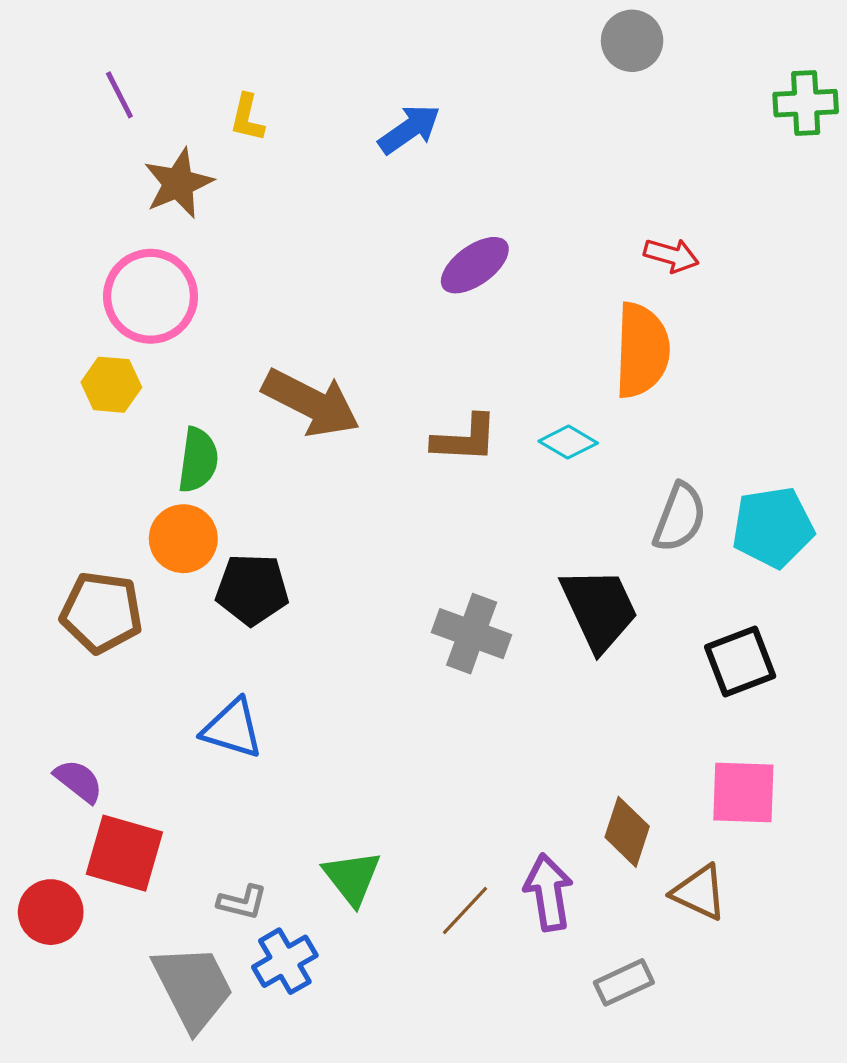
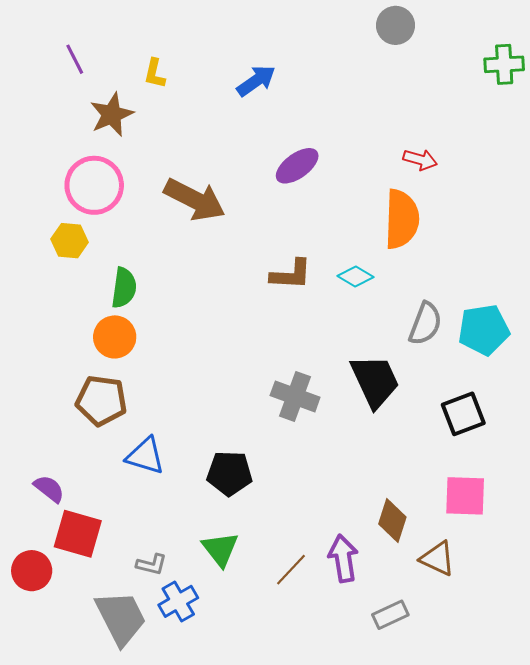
brown arrow: (311, 403) -> (195, 200), moved
black pentagon: (252, 589) -> (229, 473), moved
brown pentagon: (101, 612) -> (101, 401), moved

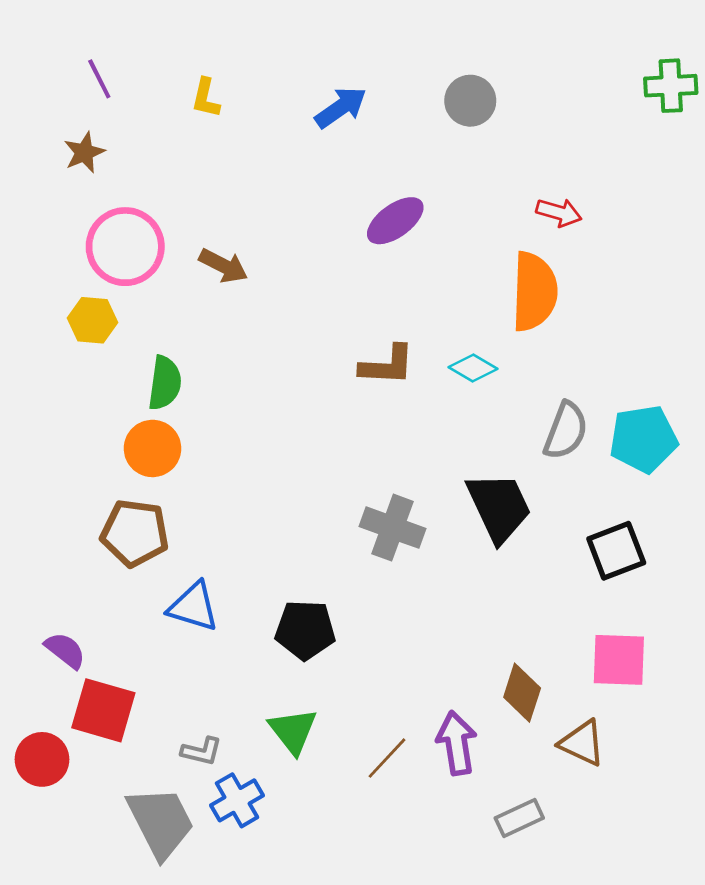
gray circle: (396, 25) -> (470, 101), moved
brown star: (112, 115) -> (84, 152), moved, size x0.7
brown arrow: (195, 200) -> (223, 266), moved, size x0.6

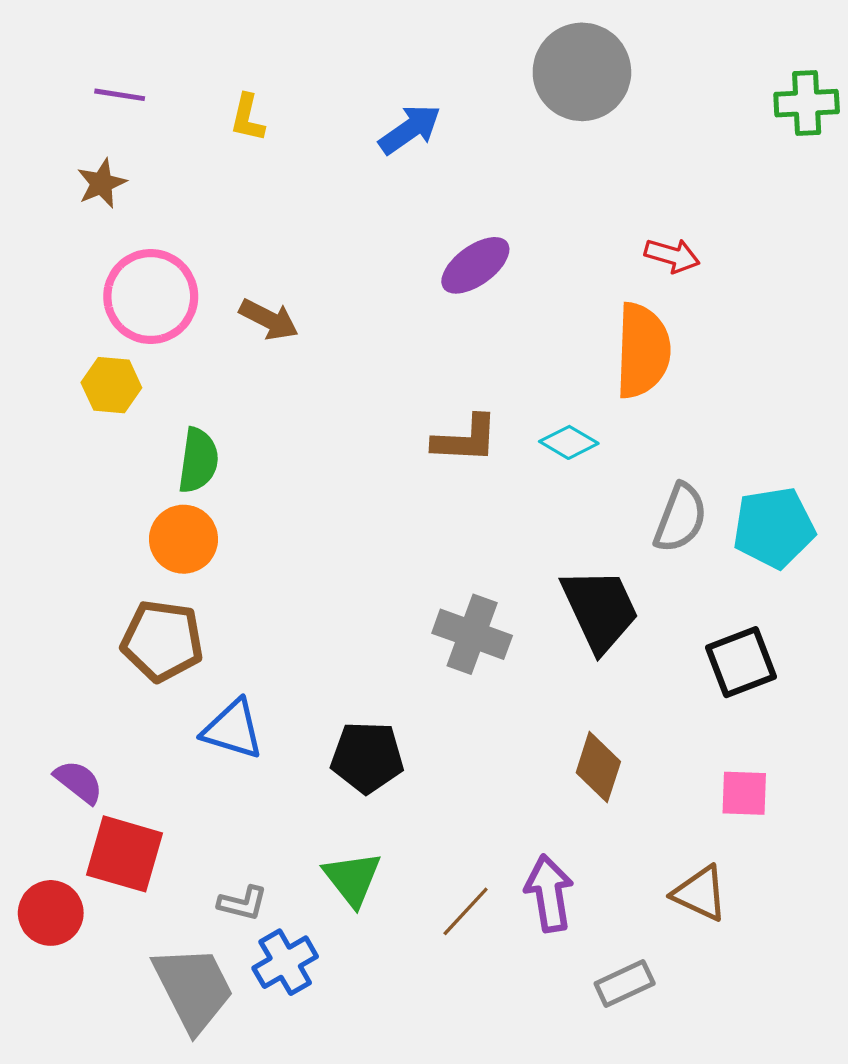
purple line: (99, 79) -> (120, 95), turned -54
gray circle: (470, 101) -> (582, 72), moved, size x1.6
pink square: (619, 660) -> (744, 793), size x0.7
brown diamond: (522, 693) -> (598, 767), moved

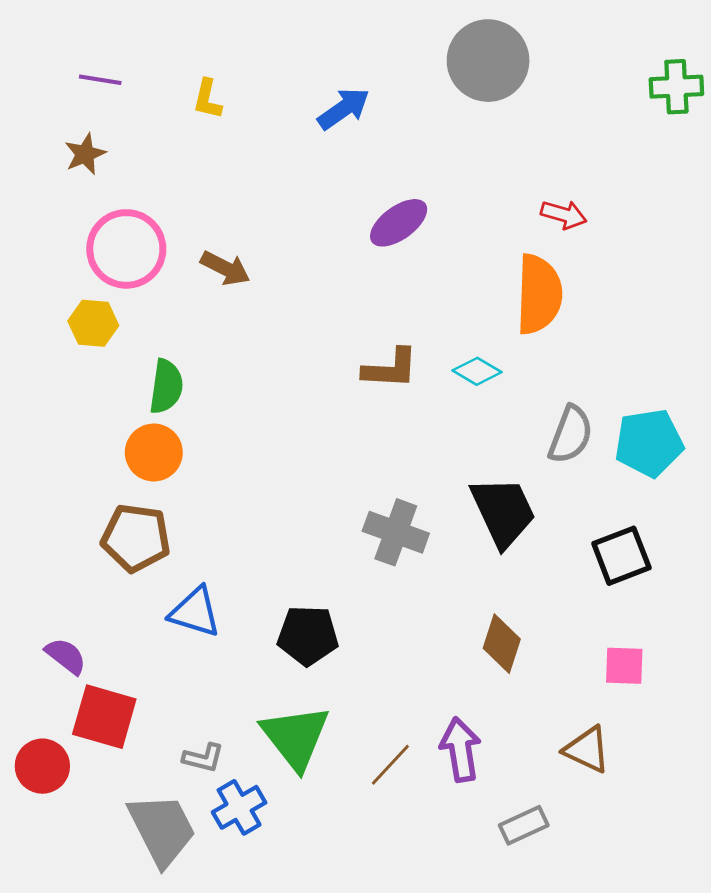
green triangle: (352, 879) -> (295, 737), size x1.4

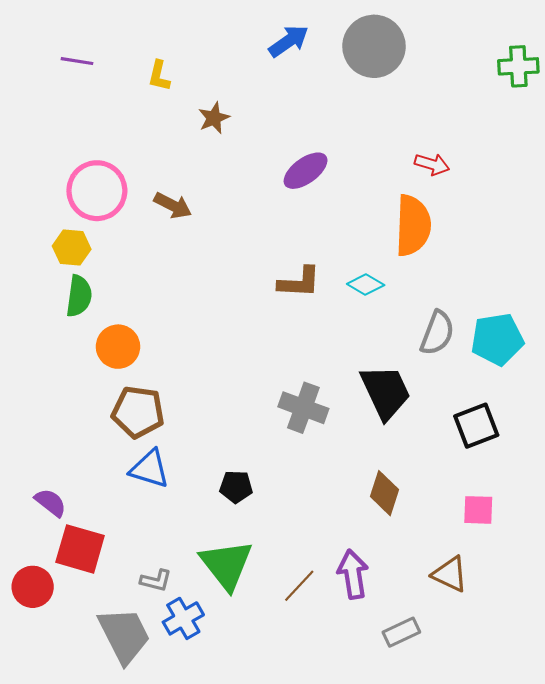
blue arrow: (344, 109) -> (289, 41), moved
brown star: (85, 154) -> (214, 118), moved
green semicircle: (166, 386) -> (79, 296), moved
brown pentagon: (136, 538) -> (138, 412), moved
black pentagon: (308, 635) -> (236, 487), size x0.7

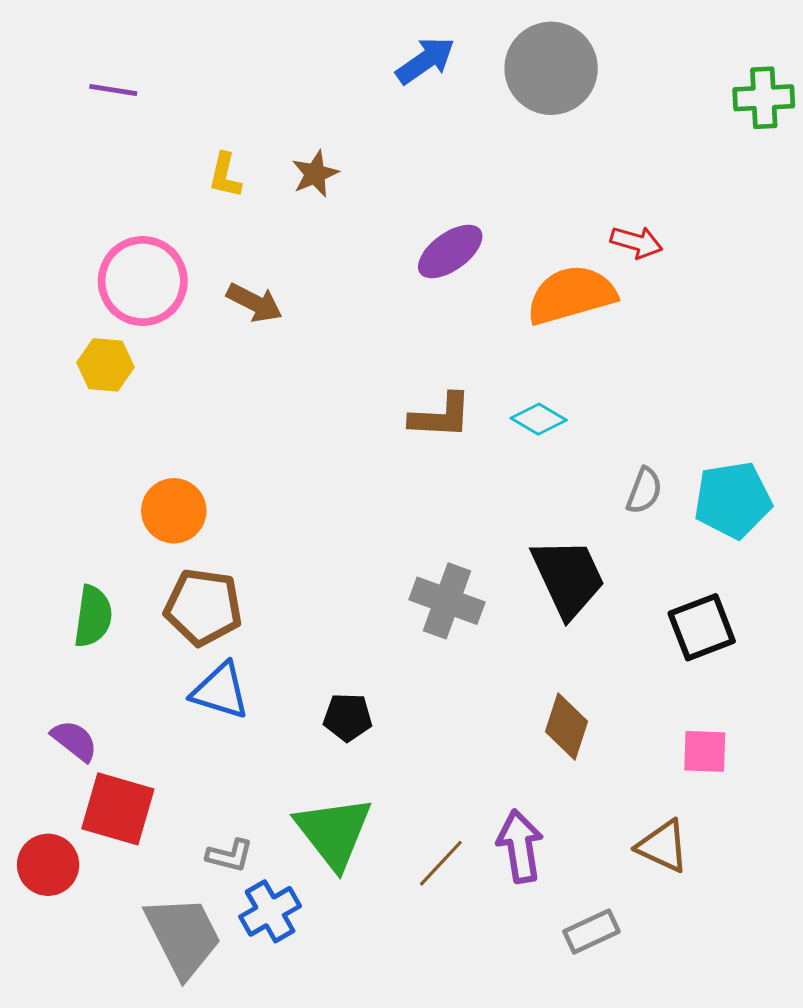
yellow L-shape: (159, 76) -> (225, 175), moved
orange semicircle: (413, 225) -> (571, 295), moved, turned -108
green semicircle: (79, 296) -> (93, 616), moved
gray semicircle: (437, 333) -> (644, 491), size x0.7

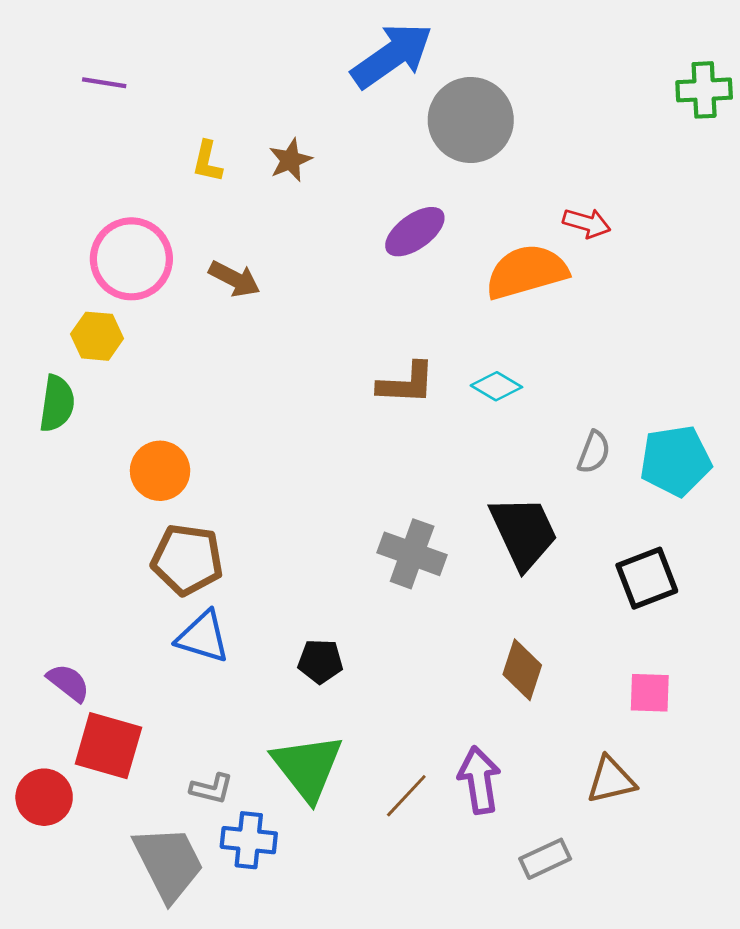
blue arrow: (425, 61) -> (392, 56), size x1.5
gray circle: (551, 68) -> (471, 120), moved
green semicircle: (93, 616) -> (57, 403), moved
brown triangle: (663, 846) -> (611, 780), turned -38
blue cross: (270, 911) -> (249, 840), turned 36

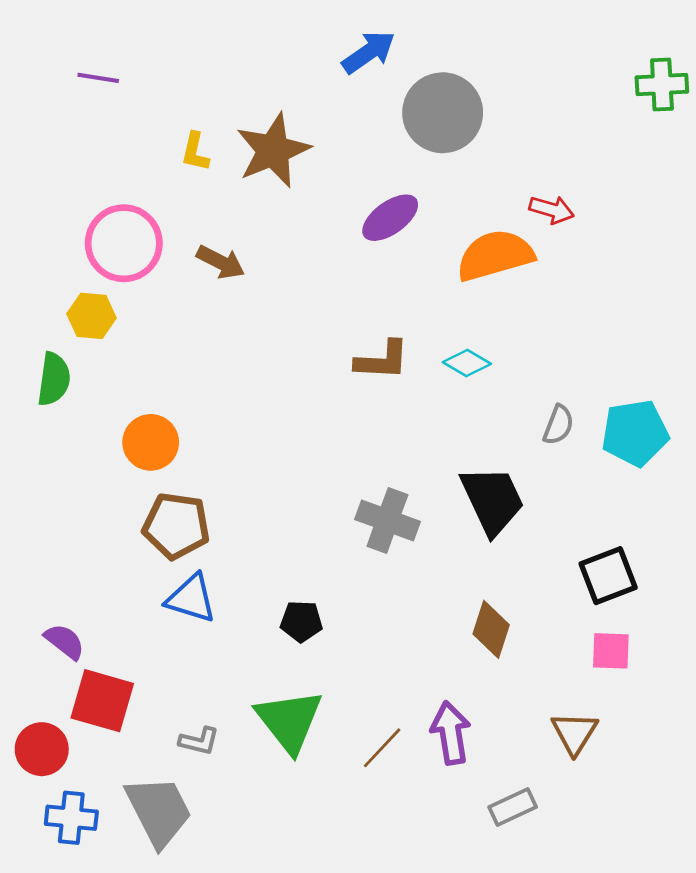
blue arrow: (392, 56) -> (369, 52), size x0.7
brown star: (290, 160) -> (273, 150), size x1.8
black square: (647, 578) -> (608, 576), moved
brown triangle: (611, 780) -> (574, 733), turned -45
blue cross: (249, 840) -> (71, 818), moved

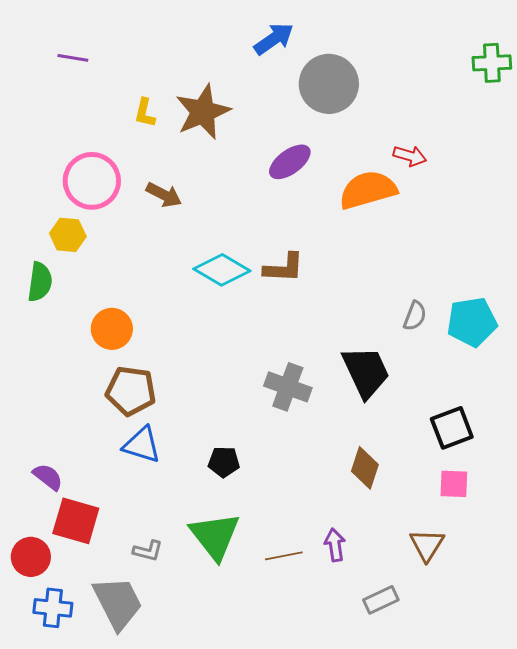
cyan diamond: (467, 363) -> (222, 270), moved, size x1.6
purple arrow: (451, 733) -> (335, 545), size x0.7
brown line: (382, 748) -> (284, 556), turned 36

